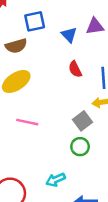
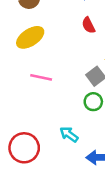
cyan arrow: (55, 180) -> (69, 134), turned 60

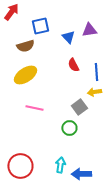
green circle: (93, 102) -> (69, 128), moved
cyan arrow: (69, 134) -> (60, 165), moved, turned 63

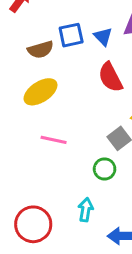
blue square: (40, 26) -> (71, 35), moved
red semicircle: (73, 65) -> (110, 77), size x1.5
cyan arrow: (60, 165) -> (86, 210), moved

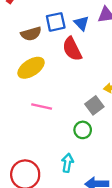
red semicircle: (110, 77) -> (72, 49), moved

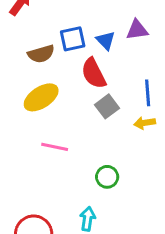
gray square: (94, 105) -> (107, 106), moved

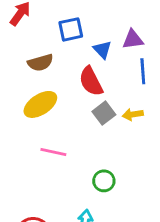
blue square: (73, 39) -> (71, 29), moved
blue line: (148, 93) -> (143, 71), moved
yellow arrow: (145, 123) -> (133, 115), moved

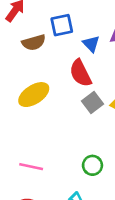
brown semicircle: (40, 63) -> (34, 42), moved
pink line: (53, 152) -> (31, 167), moved

